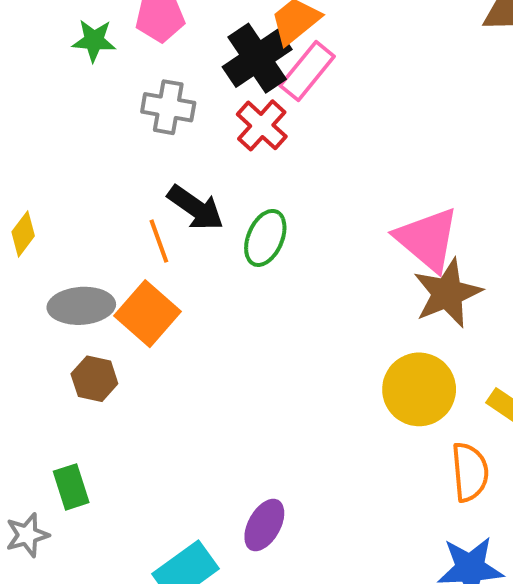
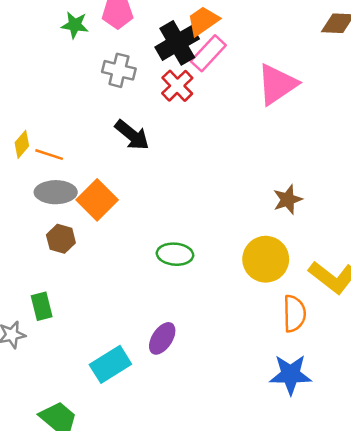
green ellipse: (265, 238) -> (175, 254), moved, turned 68
pink triangle: (427, 239) -> (277, 84), moved, turned 42
orange line: (159, 241) -> (49, 155), moved, turned -56
brown star: (447, 293) -> (288, 200), size x0.7

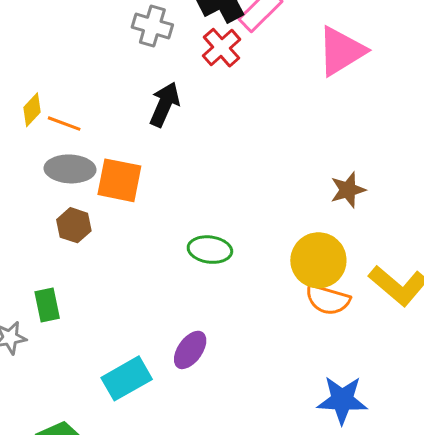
black arrow: (132, 135) -> (165, 104), turned -108
orange square: (97, 200) -> (119, 180), turned -36
orange semicircle: (294, 314) -> (328, 300), moved, turned 105

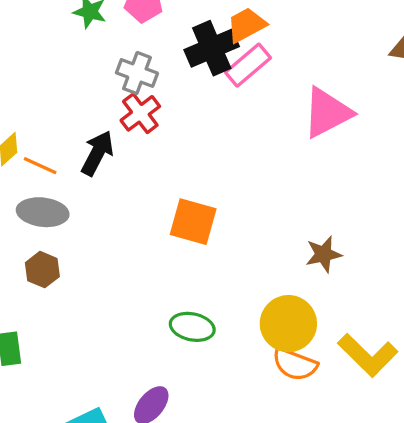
red cross: (221, 48) -> (140, 113), moved
black arrow: (165, 104) -> (97, 153), moved
orange square: (119, 180) -> (193, 222), moved
green ellipse: (210, 250) -> (192, 327), moved

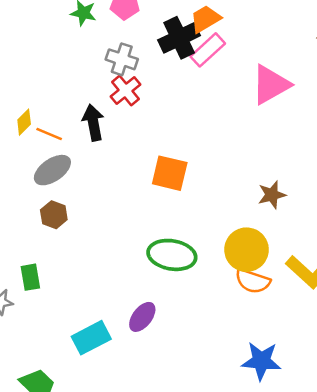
black arrow: (97, 153) -> (93, 123), turned -36
gray ellipse: (43, 212) -> (52, 170), turned -39
green ellipse: (192, 327) -> (172, 255), size x1.4

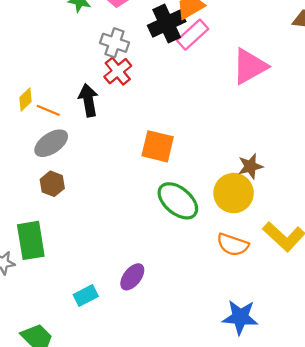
yellow circle: (247, 250) -> (234, 193), moved
green ellipse: (172, 255) -> (178, 201), moved, turned 30
green rectangle: (30, 277) -> (31, 240), size x1.6
cyan rectangle: (91, 338) -> (86, 295), size x0.7

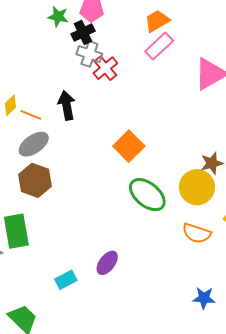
black cross: (167, 23) -> (83, 32), moved, size x0.7
red cross: (118, 71) -> (105, 68), moved
orange square: (158, 146) -> (129, 146), turned 32
brown hexagon: (52, 184) -> (35, 180), size x1.5
blue star: (240, 317) -> (204, 298), size x0.7

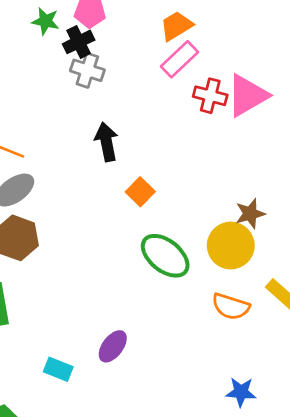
red cross: (105, 68) -> (210, 96), moved, turned -35
black arrow: (67, 105) -> (106, 142), moved
orange square: (129, 146) -> (140, 192), size x0.7
cyan rectangle: (66, 280) -> (58, 369), turned 50

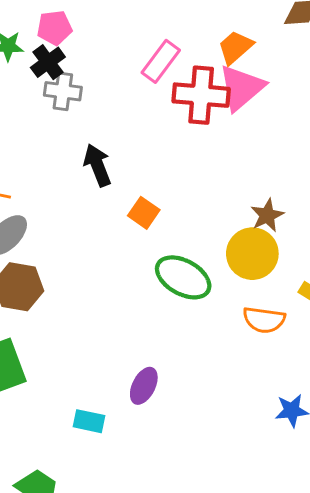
orange trapezoid: (176, 26) -> (235, 47), moved
red cross: (210, 96) -> (201, 95), size x1.5

